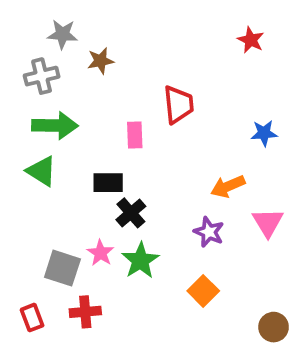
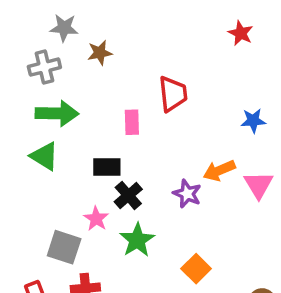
pink triangle: (268, 222) -> (259, 185), moved
purple star: (209, 232) -> (187, 194), moved
pink star: (100, 253) -> (96, 219), moved

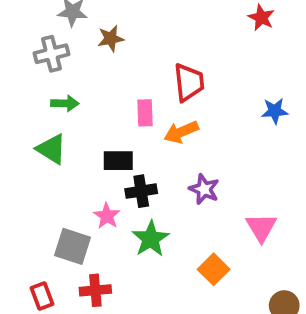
green arrow: (57, 113) -> (65, 103), size x0.6
orange arrow: (219, 171) -> (181, 132), moved
pink triangle: (259, 185) -> (261, 227), moved
black cross: (128, 195) -> (141, 191), turned 32

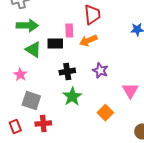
green arrow: (65, 103) -> (27, 26), size x1.5
green triangle: (52, 149) -> (33, 50), moved
black rectangle: (118, 161) -> (55, 44), moved
pink star: (107, 216) -> (20, 74), moved

